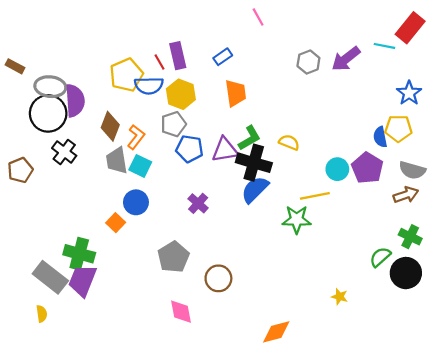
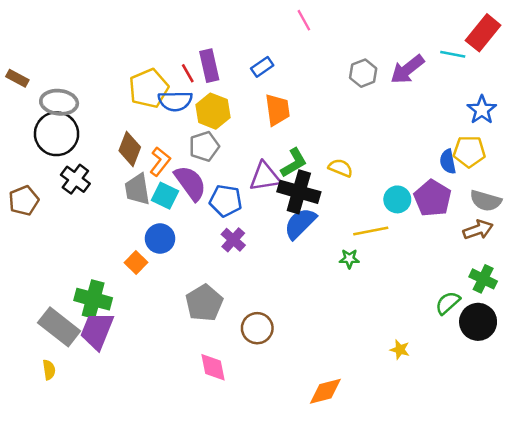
purple semicircle: (75, 101) -> (190, 183), moved, turned -32
blue pentagon: (190, 149) -> (226, 201), moved
green star: (297, 219) -> (349, 259), size x0.6

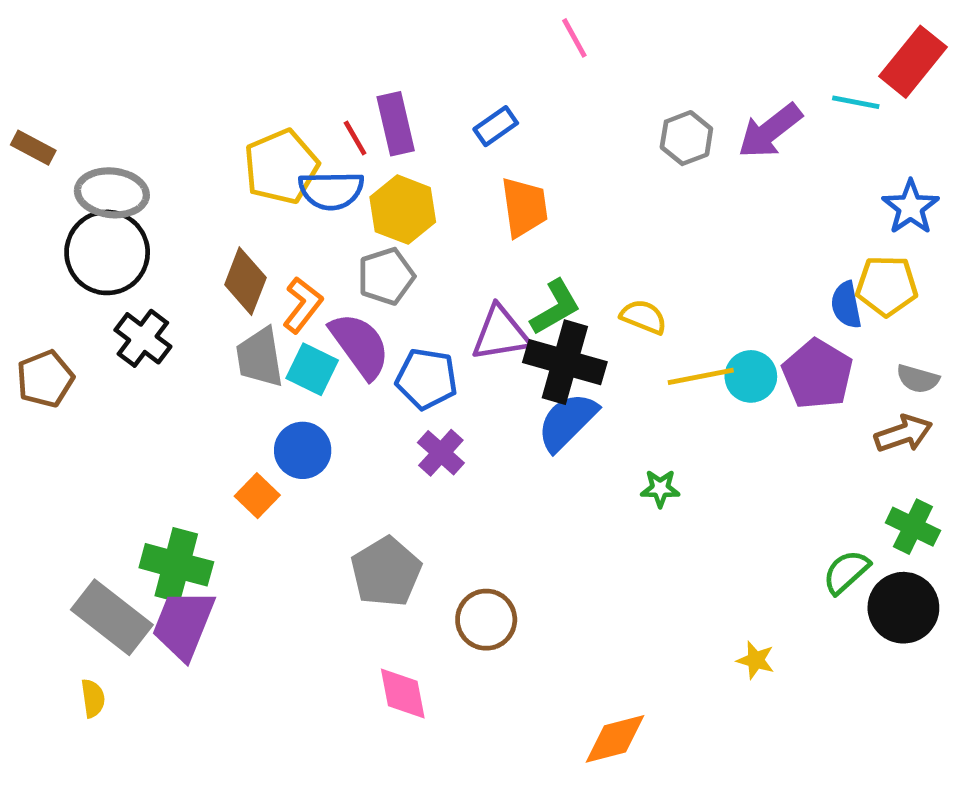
gray semicircle: (486, 201) -> (918, 379), size x0.7
yellow line: (371, 231) -> (701, 376), moved

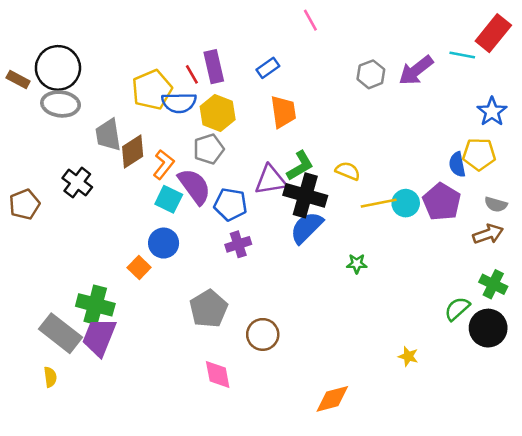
black circle: (107, 252) -> (58, 68), moved
brown diamond: (245, 281) -> (133, 152), turned 36
gray trapezoid: (260, 357) -> (108, 135), moved
purple cross: (441, 453) -> (238, 244), turned 30

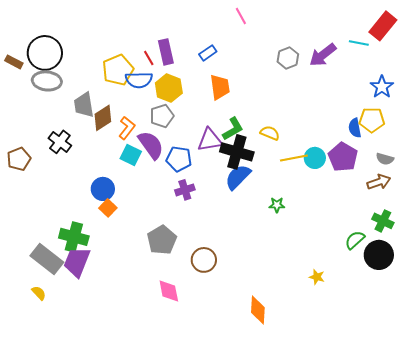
blue circle: (164, 243) -> (103, 189), moved
yellow semicircle: (50, 377) -> (39, 293), turned -35
orange diamond: (332, 399) -> (258, 310), turned -72

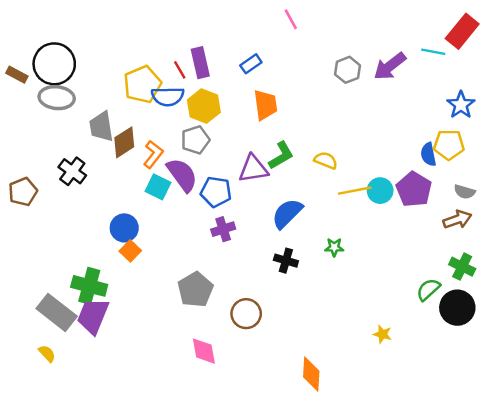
black cross: (237, 152) -> (286, 261), moved, size x0.6

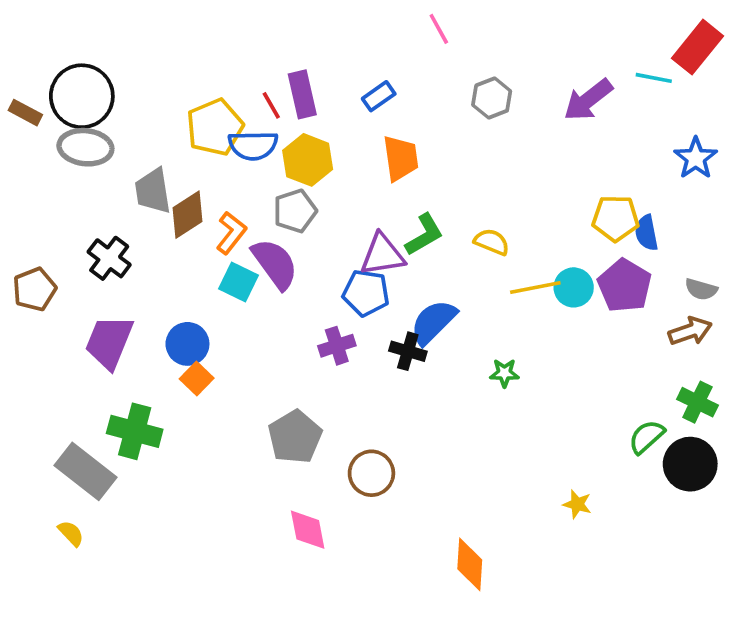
gray hexagon: (347, 70) -> (492, 98), moved
yellow pentagon: (449, 145) -> (616, 218), moved
blue pentagon: (216, 192) -> (366, 293), moved
black cross: (286, 261) -> (408, 351), moved
purple trapezoid: (93, 316) -> (109, 342), moved

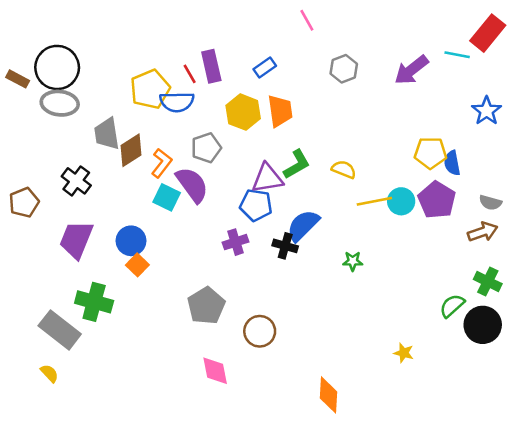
yellow hexagon: (308, 160) -> (243, 112), moved

